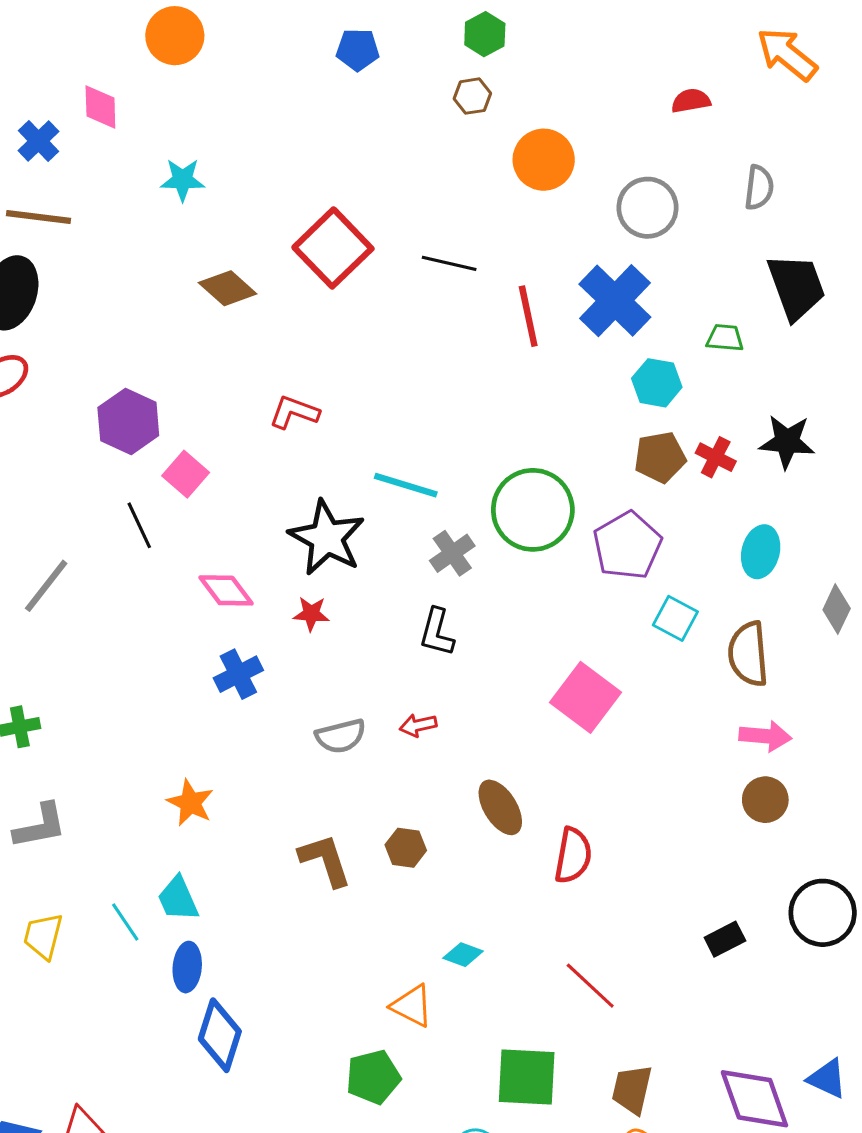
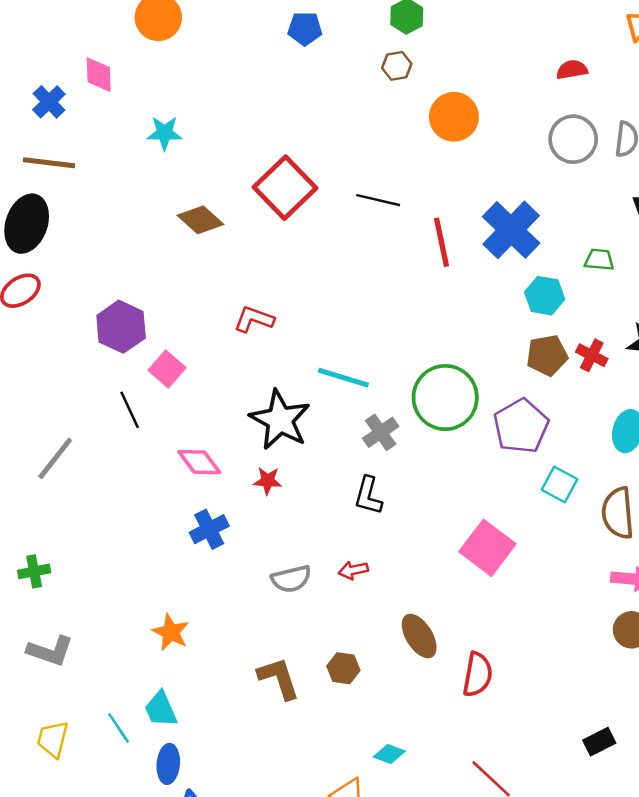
gray circle: (647, 208) -> (573, 139), moved
gray L-shape: (40, 826) -> (50, 651), turned 30

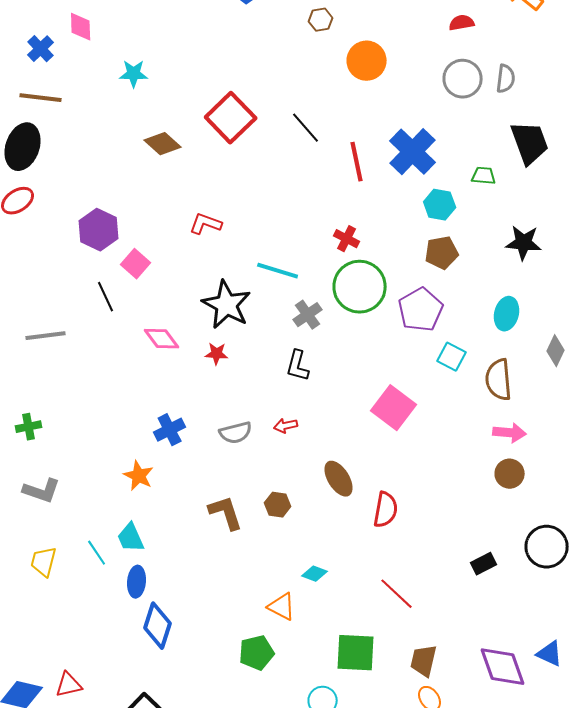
black line: (378, 200) -> (306, 128), turned 36
red cross: (592, 355) -> (347, 239), moved
gray line: (55, 458) -> (46, 336), turned 45
blue cross: (209, 529) -> (170, 430), moved

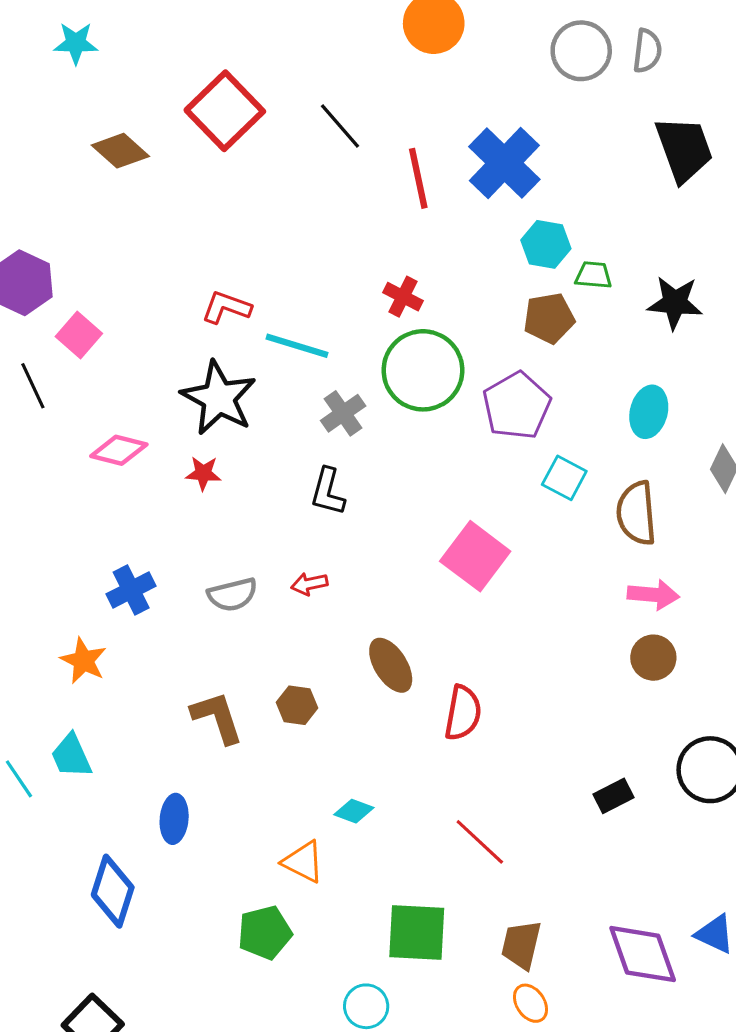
green trapezoid: (484, 176) -> (593, 275), moved
red L-shape: (206, 224) -> (226, 307), moved
pink diamond: (162, 339) -> (119, 450), turned -39
blue ellipse: (137, 582) -> (174, 819), moved

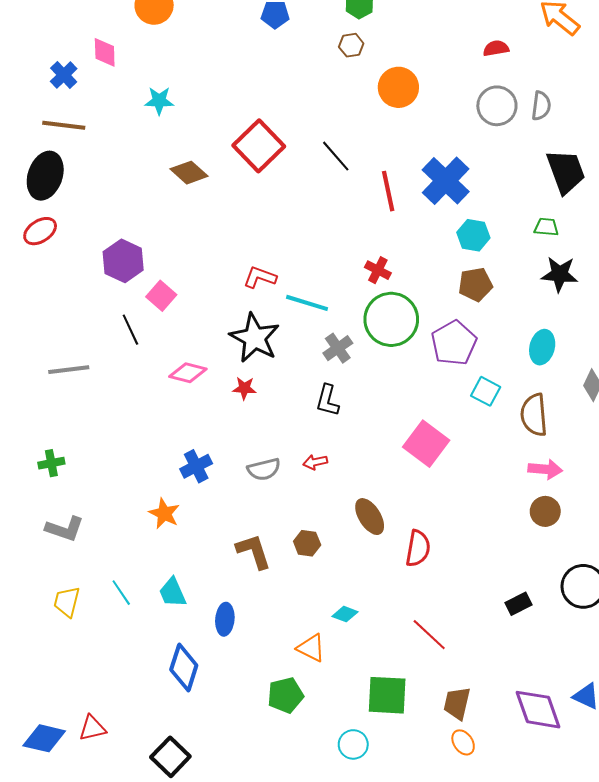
green trapezoid: (593, 275) -> (546, 227), moved
cyan trapezoid: (71, 756) -> (173, 593), moved

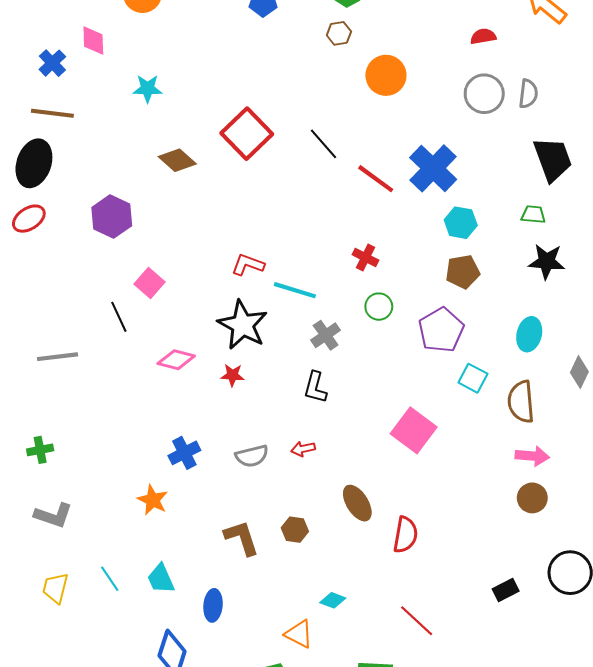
red line: (388, 191) -> (376, 179), turned -42
purple hexagon: (123, 261) -> (112, 217), moved
green circle: (391, 319) -> (379, 307), size x0.5

